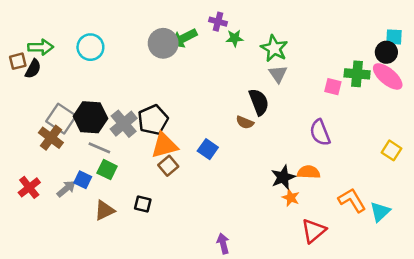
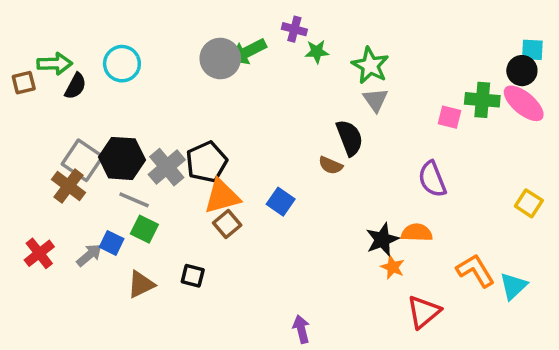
black semicircle: (33, 69) -> (75, 86), moved

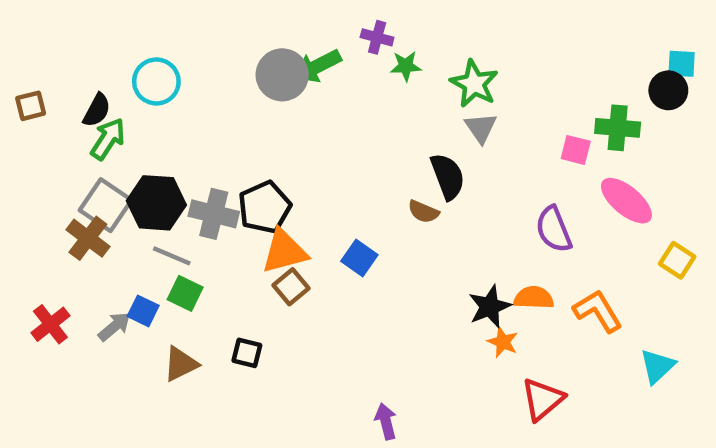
green arrow: (55, 64) -> (108, 139), moved, turned -56
pink ellipse: (524, 103) -> (626, 201), moved
gray cross: (167, 167) -> (214, 214), turned -36
orange L-shape: (475, 271) -> (598, 311), moved

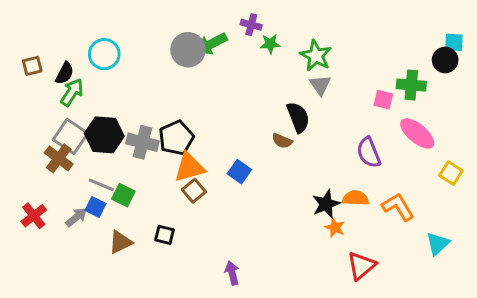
brown square: (31, 106) -> (32, 66), moved
gray line: (172, 256) -> (101, 185), moved
purple arrow: (386, 421) -> (232, 273), moved

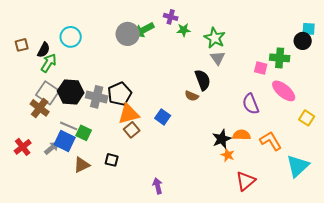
blue square: (95, 207) -> (65, 141), size x1.5
cyan triangle: (438, 244) -> (298, 166), size x1.4

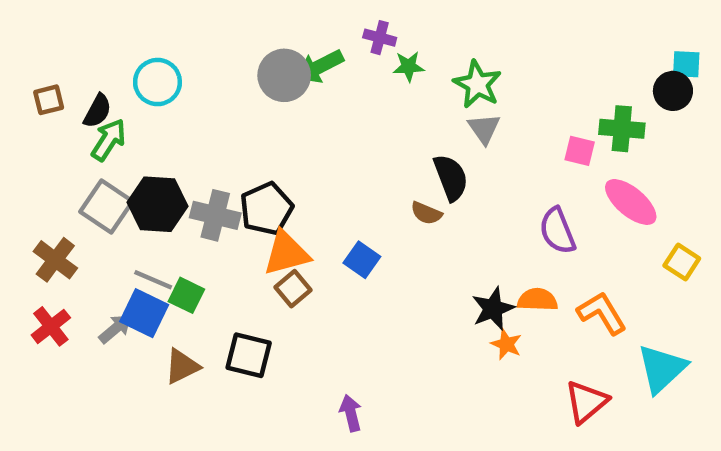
brown cross: (40, 108) -> (55, 260), moved
black square: (112, 160) -> (249, 355), size x1.5
red triangle: (246, 181) -> (586, 402), moved

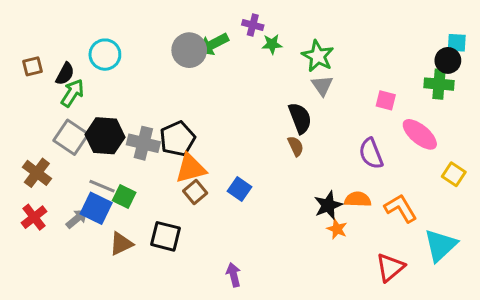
green cross: (622, 129) -> (439, 84), moved
brown semicircle: (426, 213) -> (296, 146), moved, turned -138
blue square: (362, 260) -> (239, 189), moved

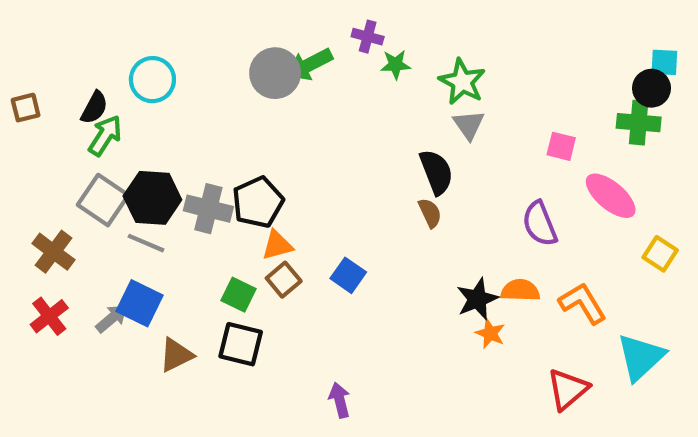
brown square: (33, 66) -> (26, 108), moved
orange triangle: (191, 168) -> (277, 245), size x0.7
gray line: (102, 186) -> (146, 243), moved
green square: (124, 196) -> (238, 295), moved

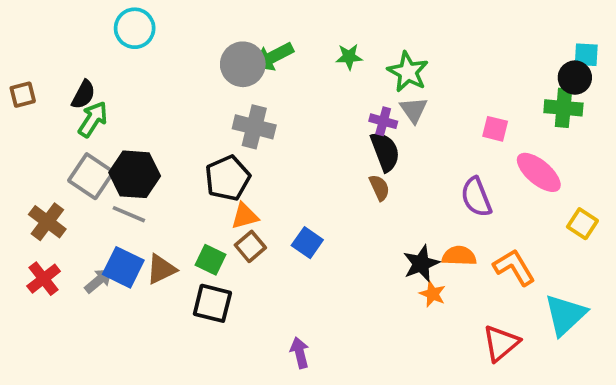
purple cross: (368, 37) -> (383, 121), moved
cyan circle: (152, 80) -> (135, 28), moved
gray cross: (208, 209) -> (254, 127), moved
brown triangle: (176, 355) -> (161, 269), moved

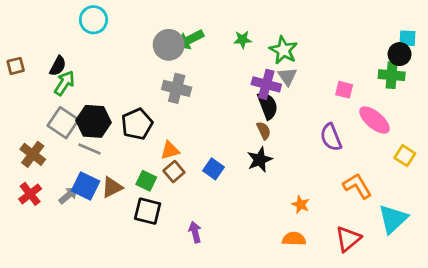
purple cross: (383, 121) -> (266, 84), size x1.5
black pentagon: (228, 178) -> (137, 124), moved
orange semicircle: (459, 256) -> (294, 239), moved
black star: (421, 264) -> (260, 160), moved
purple arrow: (300, 353) -> (195, 232), moved

